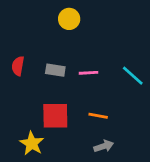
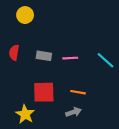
yellow circle: (69, 19) -> (25, 15), moved
gray arrow: (104, 146) -> (74, 112), moved

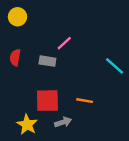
yellow circle: (25, 15) -> (18, 17), moved
pink line: (70, 58) -> (64, 43), moved, turned -40
gray arrow: (74, 112) -> (63, 122), moved

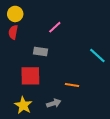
pink line: (64, 43) -> (55, 27), moved
red semicircle: (15, 57) -> (13, 32), moved
red square: (47, 101) -> (30, 76), moved

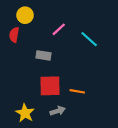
yellow circle: (15, 14) -> (25, 15), moved
cyan line: (97, 56) -> (89, 39), moved
red square: (30, 76) -> (50, 86), moved

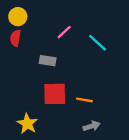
yellow circle: (25, 15) -> (18, 17), moved
gray arrow: (58, 111) -> (92, 126), moved

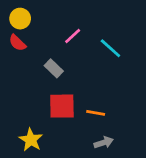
red semicircle: (15, 38) -> (17, 43), turned -56
gray rectangle: (48, 61) -> (54, 68), turned 35

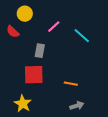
yellow circle: (20, 19) -> (25, 14), moved
gray rectangle: (54, 68) -> (40, 51), turned 56
red square: (62, 106) -> (34, 75), moved

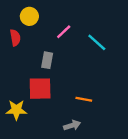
red semicircle: (13, 32) -> (15, 38), turned -144
yellow star: (23, 104) -> (16, 110), moved, turned -30
gray arrow: (77, 106) -> (72, 125), moved

